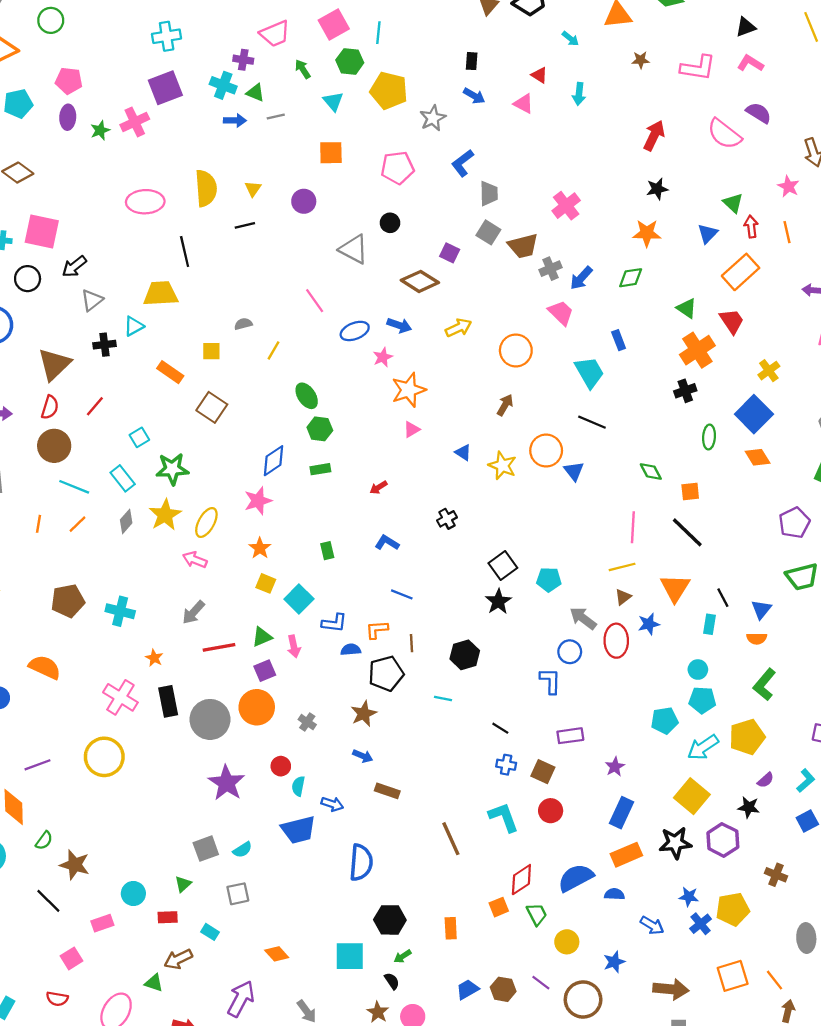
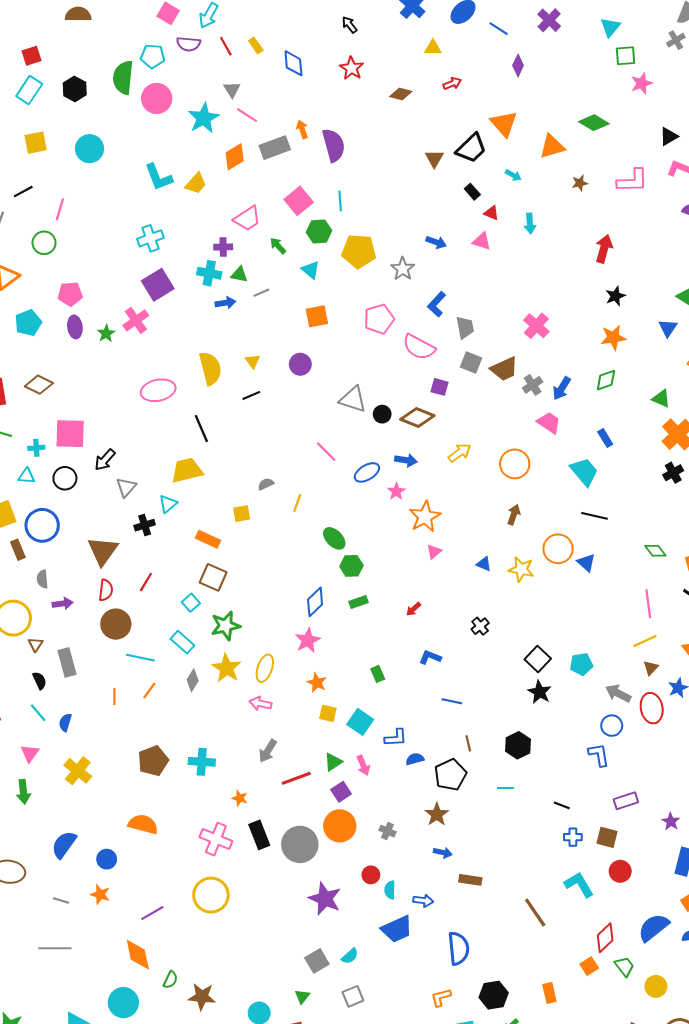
black rectangle: (472, 61) -> (472, 192), moved, turned -35
pink semicircle: (724, 134) -> (419, 347), moved
black circle: (390, 223) -> (382, 414), moved
brown square: (212, 407) -> (213, 577), moved
orange L-shape: (377, 630) -> (441, 997), moved

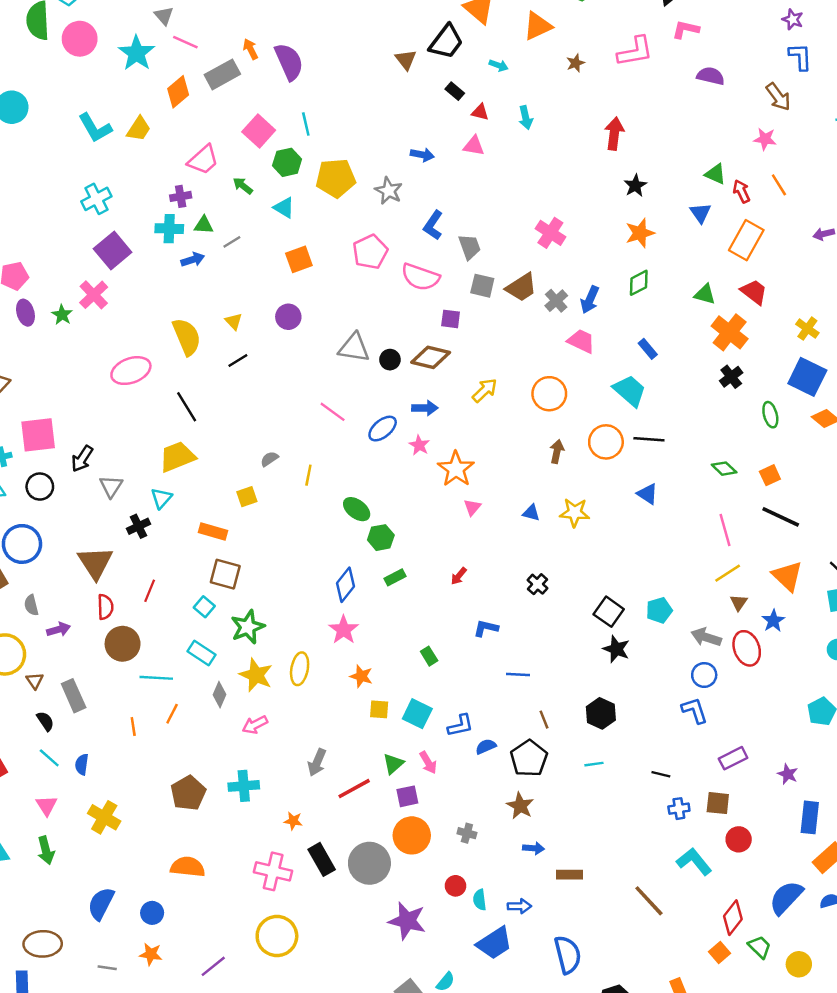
orange circle: (558, 549) -> (606, 442), moved
pink arrow: (260, 704) -> (255, 725), moved, turned -30
purple square: (341, 792) -> (407, 796), turned 30

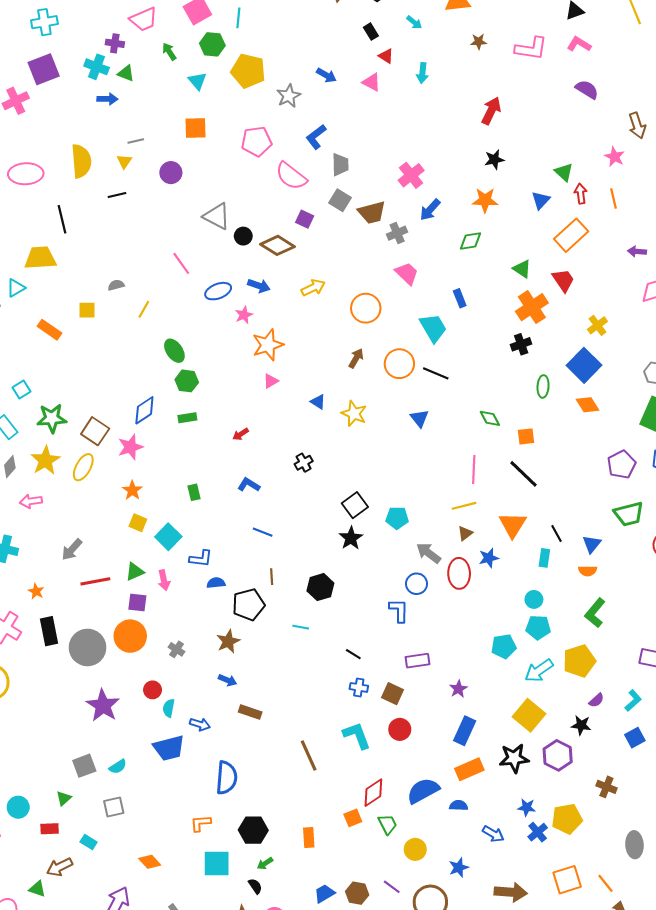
gray line: (232, 242) -> (136, 141), moved
blue arrow: (590, 300) -> (430, 210), moved
brown square: (225, 574) -> (95, 431), moved

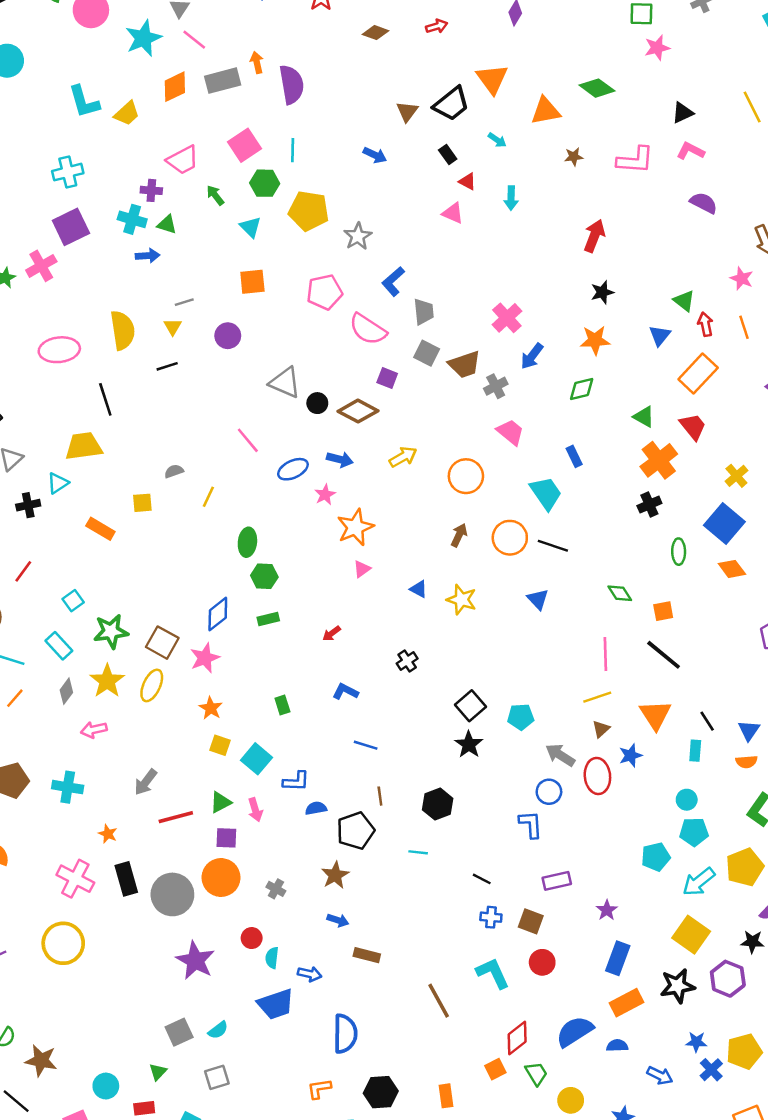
blue arrow: (326, 75) -> (375, 155), moved
green ellipse: (174, 351) -> (247, 542), turned 45

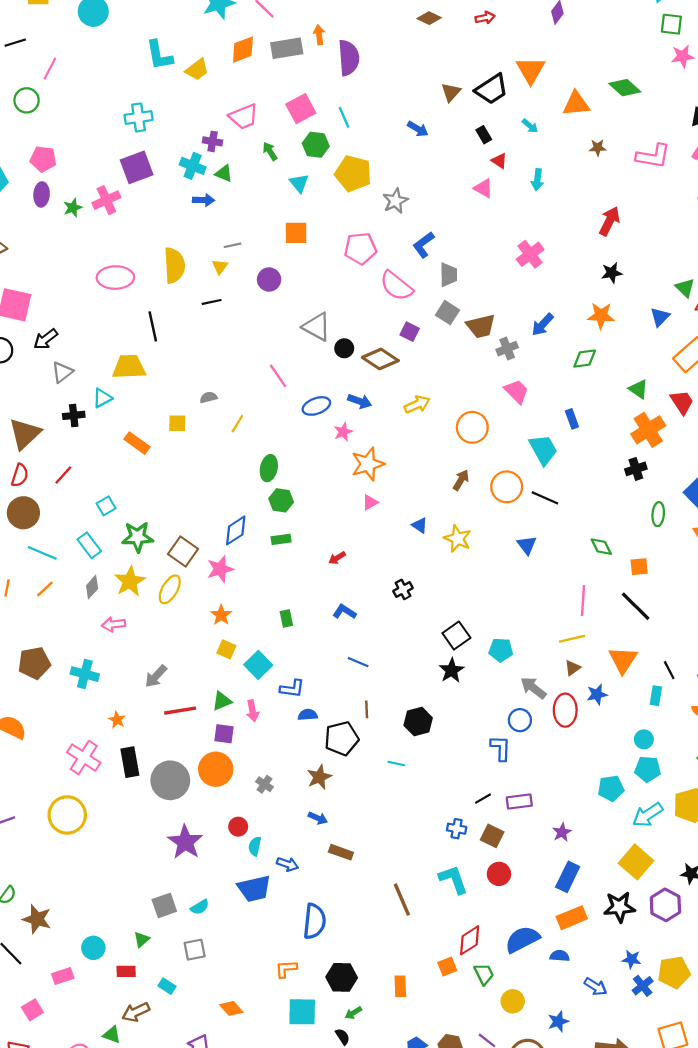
cyan line: (293, 150) -> (344, 117), turned -30
pink cross: (507, 318) -> (530, 254), moved
black line: (482, 879) -> (483, 799), moved, turned -63

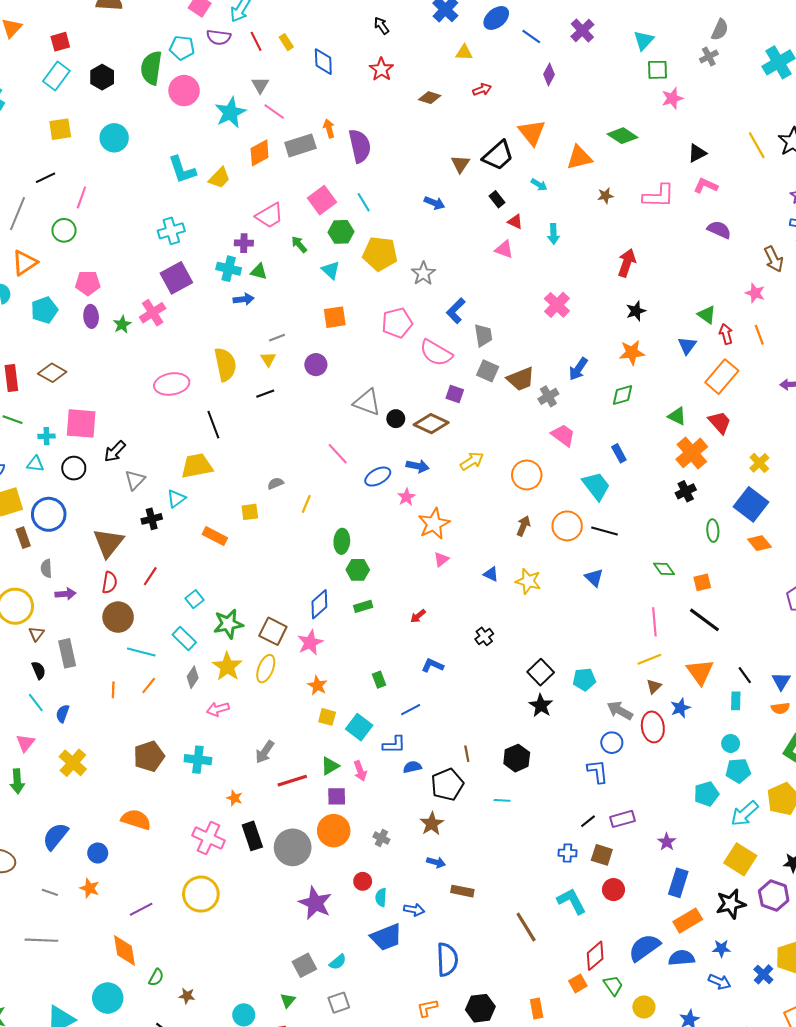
blue line: (358, 662) -> (411, 710), moved, turned -42
brown star: (37, 919) -> (187, 996), size x0.6
blue semicircle: (560, 956) -> (682, 958), size x1.4
blue star: (632, 959) -> (721, 948), moved

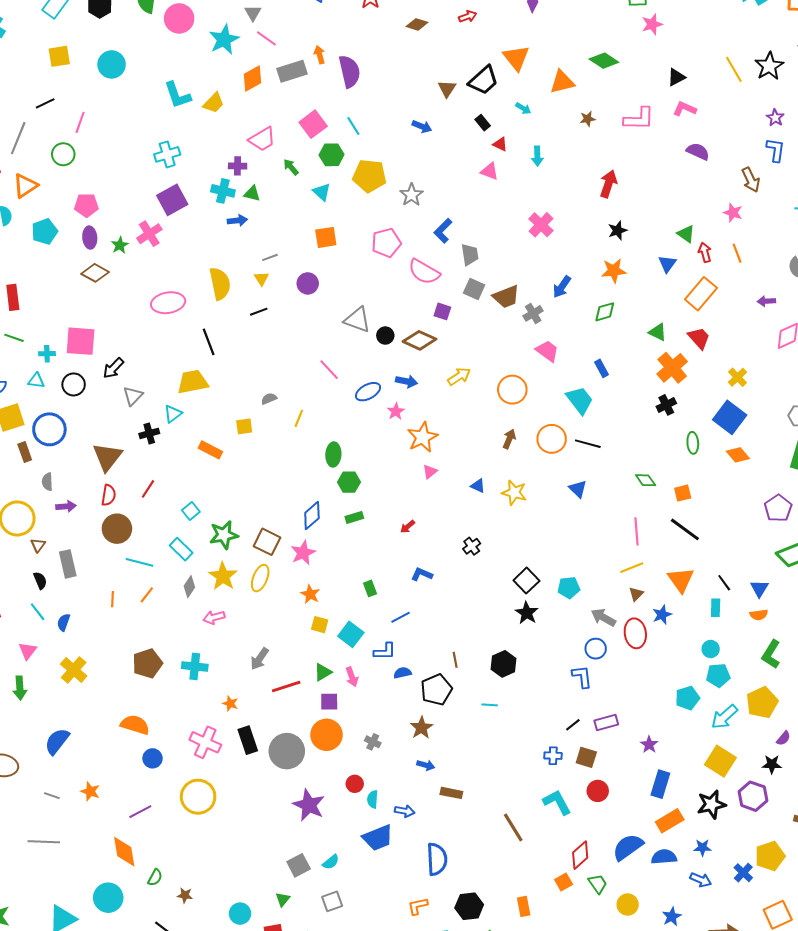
brown diamond: (52, 373) -> (95, 273), moved
blue circle: (98, 853) -> (152, 758), moved

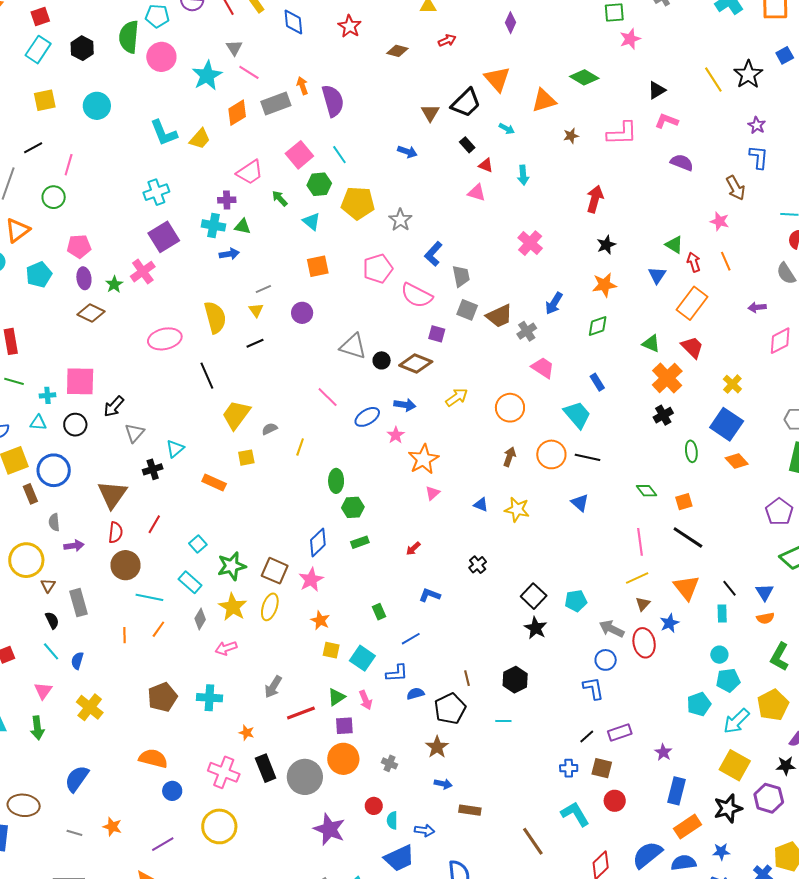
yellow trapezoid: (193, 382) -> (236, 415), moved, turned -40

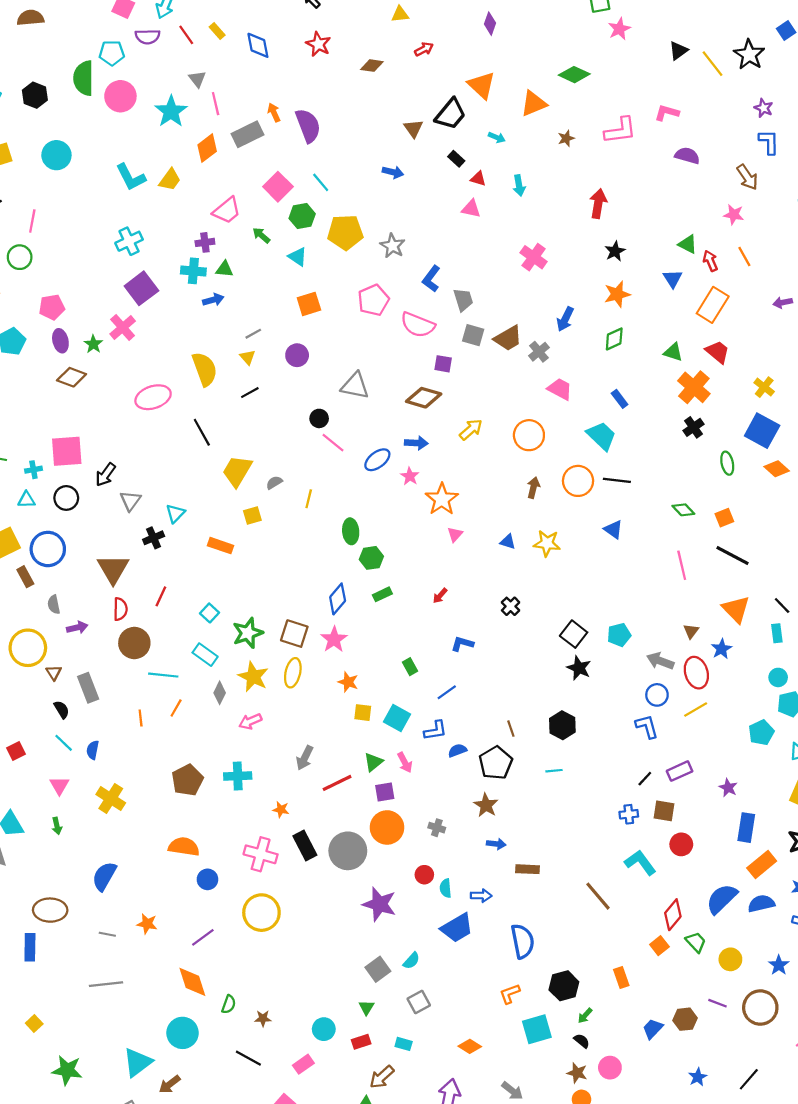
pink line: (249, 72) -> (216, 104), turned 50
black triangle: (657, 90) -> (678, 51), moved
black circle: (382, 360) -> (319, 418), moved
yellow line: (637, 578) -> (696, 710), moved
green arrow: (37, 728) -> (57, 826), size x0.7

